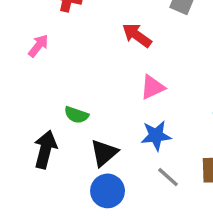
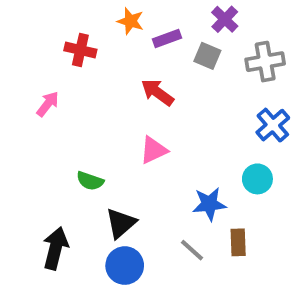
pink triangle: (152, 87) -> (154, 150), moved
blue star: (156, 136) -> (209, 204), moved
black arrow: (45, 149) -> (55, 248), moved

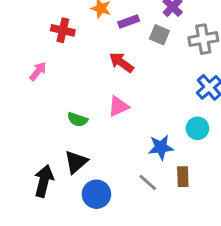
green semicircle: (90, 181) -> (77, 120), moved
black triangle: (121, 223) -> (76, 162), moved

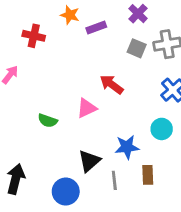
gray square: (159, 35) -> (137, 48), moved
red arrow: (121, 62) -> (112, 84), moved
black triangle: (76, 162) -> (89, 161), moved
gray line: (148, 182) -> (114, 180), turned 42

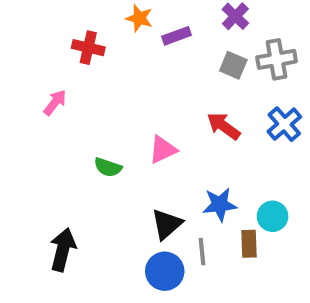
red arrow: (112, 84) -> (224, 126), moved
cyan circle: (162, 129) -> (273, 216), moved
blue circle: (66, 192) -> (165, 271), moved

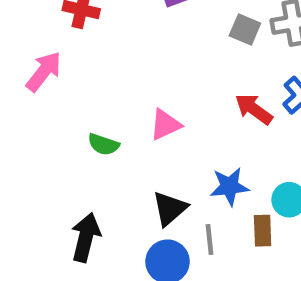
pink arrow: (55, 103) -> (44, 71), size x1.4
red arrow: (224, 126) -> (254, 109), moved
black arrow: (63, 250) -> (86, 237), moved

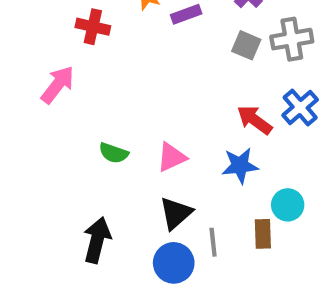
pink triangle: (165, 125) -> (172, 157), moved
blue star: (229, 186) -> (240, 166), moved

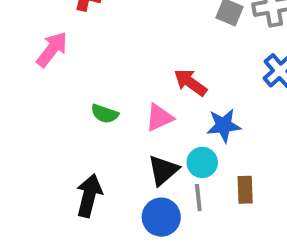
red arrow: (255, 120) -> (190, 82), moved
cyan circle: (288, 205) -> (202, 162), moved

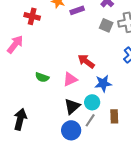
black arrow: (89, 196) -> (20, 119), moved
gray line: (198, 198) -> (90, 120), turned 40

